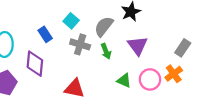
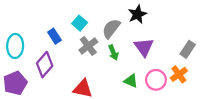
gray cross: (80, 44) -> (88, 46), turned 36
purple diamond: (35, 64) -> (45, 65), turned 35

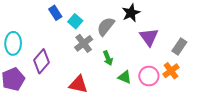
blue rectangle: (54, 36) -> (55, 13), moved
purple triangle: (144, 47) -> (149, 37), moved
green arrow: (113, 53) -> (108, 58), moved

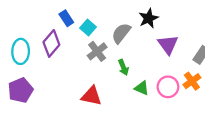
purple diamond: (42, 61) -> (51, 43), moved

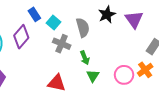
gray semicircle: (121, 33) -> (83, 28), turned 126
purple triangle: (168, 45) -> (134, 19), moved
gray cross: (97, 51) -> (62, 44), turned -30
green triangle: (142, 88) -> (93, 76), moved, turned 40

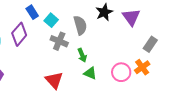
green triangle: (93, 76) -> (90, 73), turned -40
red triangle: (57, 83) -> (54, 80), turned 36

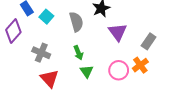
purple triangle: (131, 17) -> (118, 32), moved
gray cross: (59, 41) -> (41, 53), moved
green triangle: (90, 73) -> (87, 71), turned 32

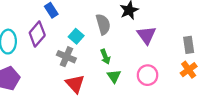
cyan square: (46, 17) -> (76, 36), moved
gray rectangle: (149, 41) -> (189, 45), moved, turned -42
orange cross: (140, 65) -> (189, 70), moved

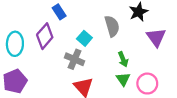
green arrow: (105, 57) -> (123, 59), moved
pink circle: (148, 75) -> (147, 84), moved

